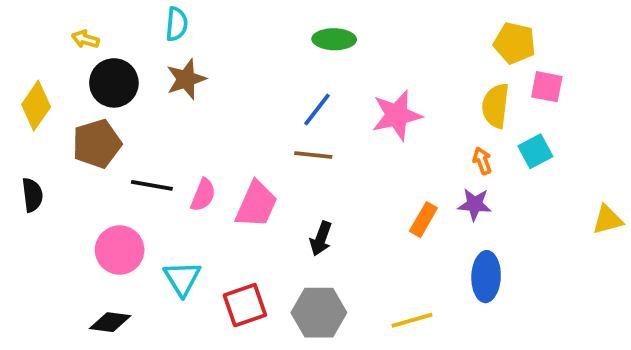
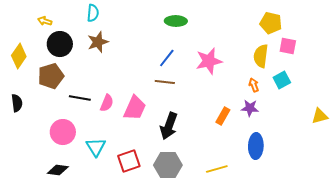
black arrow: (321, 239) -> (169, 126), size x1.5

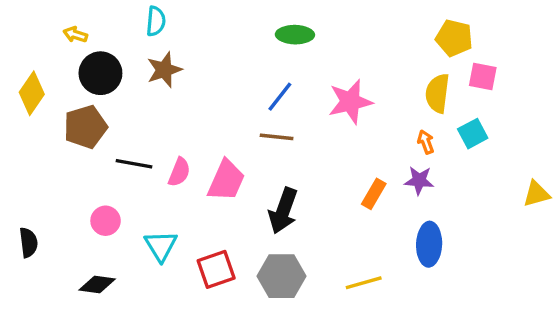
black semicircle: (17, 103) -> (28, 243), moved
pink circle: (63, 132) -> (106, 221), size x0.7

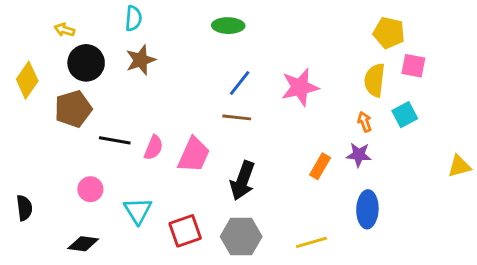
green ellipse: (295, 35) -> (228, 26), moved

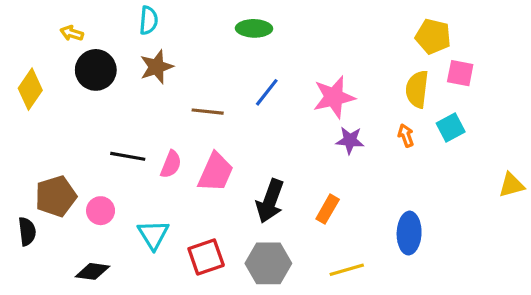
brown pentagon: (73, 109) -> (56, 196), moved
brown line: (237, 117) -> (208, 112), moved
purple star: (359, 155) -> (350, 140), moved
orange rectangle: (320, 166) -> (328, 209), moved

